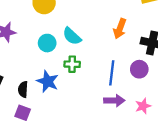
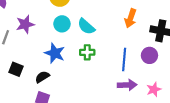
cyan circle: (47, 43) -> (62, 24), moved
blue star: (48, 81) -> (55, 53), moved
black semicircle: (23, 89) -> (42, 77), turned 56

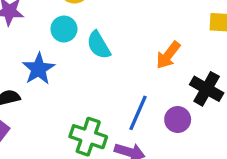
green cross: (87, 52) -> (88, 137), moved, size x1.5

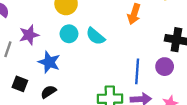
orange arrow: (168, 55) -> (134, 14), moved
blue star: (39, 69) -> (49, 62), moved

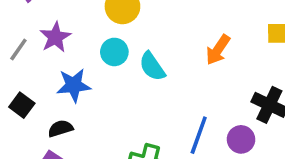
purple star: (29, 35) -> (55, 37), turned -30
blue star: (49, 62) -> (74, 85), turned 30

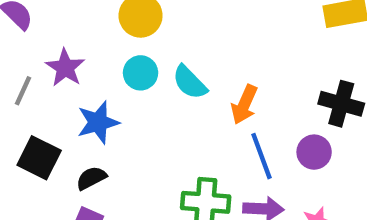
orange arrow: (218, 50) -> (244, 105), moved
black square: (22, 105) -> (39, 158), size x1.4
blue line: (199, 135) -> (261, 156), turned -30

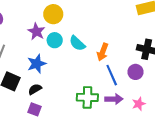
purple star: (65, 68) -> (36, 32), moved

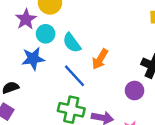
blue star: (37, 64) -> (33, 59), moved
blue line: (112, 75) -> (75, 76), moved, turned -30

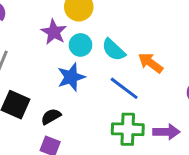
orange arrow: (100, 59) -> (151, 63), turned 105

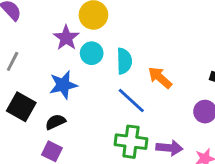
cyan semicircle: (114, 50) -> (124, 61), turned -140
blue star: (71, 77) -> (63, 85), moved

